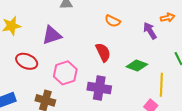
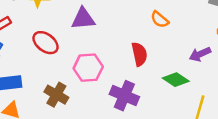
purple arrow: (150, 31) -> (200, 54), moved, turned -96

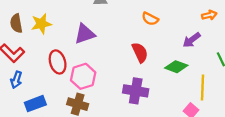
red ellipse: (46, 43) -> (58, 62), turned 50
pink hexagon: (88, 68) -> (83, 76), moved

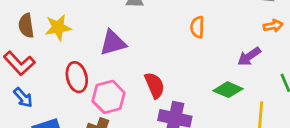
orange semicircle: (150, 19) -> (197, 27), turned 63
red semicircle: (140, 52) -> (155, 85), moved
blue arrow: (16, 80) -> (23, 98), turned -63

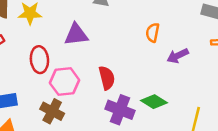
purple arrow: (249, 56) -> (178, 56), moved
green diamond: (228, 90) -> (154, 102), moved

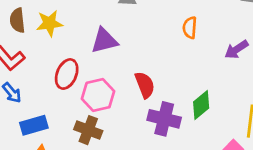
purple arrow: (178, 56) -> (236, 49), moved
red ellipse: (39, 60) -> (67, 74), turned 35
green diamond: (154, 102) -> (201, 105), turned -65

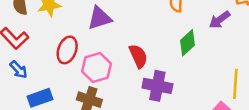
green diamond: (201, 105) -> (188, 43), moved

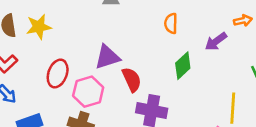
purple triangle: (100, 18) -> (107, 57), moved

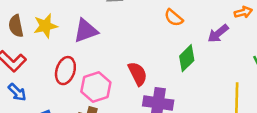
orange semicircle: (171, 23) -> (174, 18), turned -48
purple triangle: (107, 57) -> (86, 31), moved

